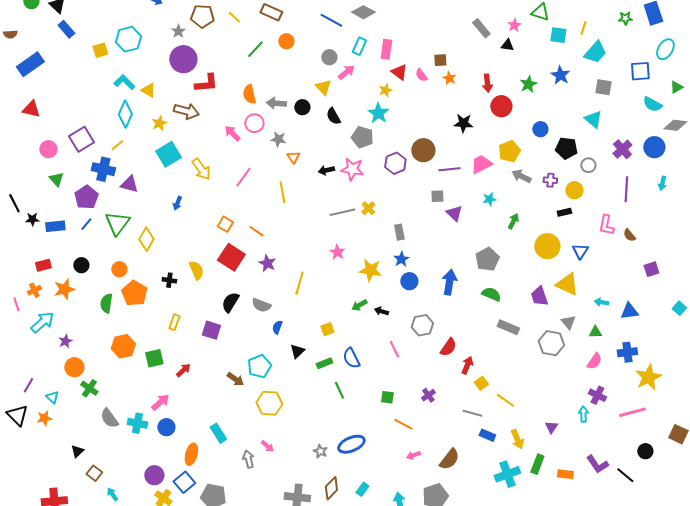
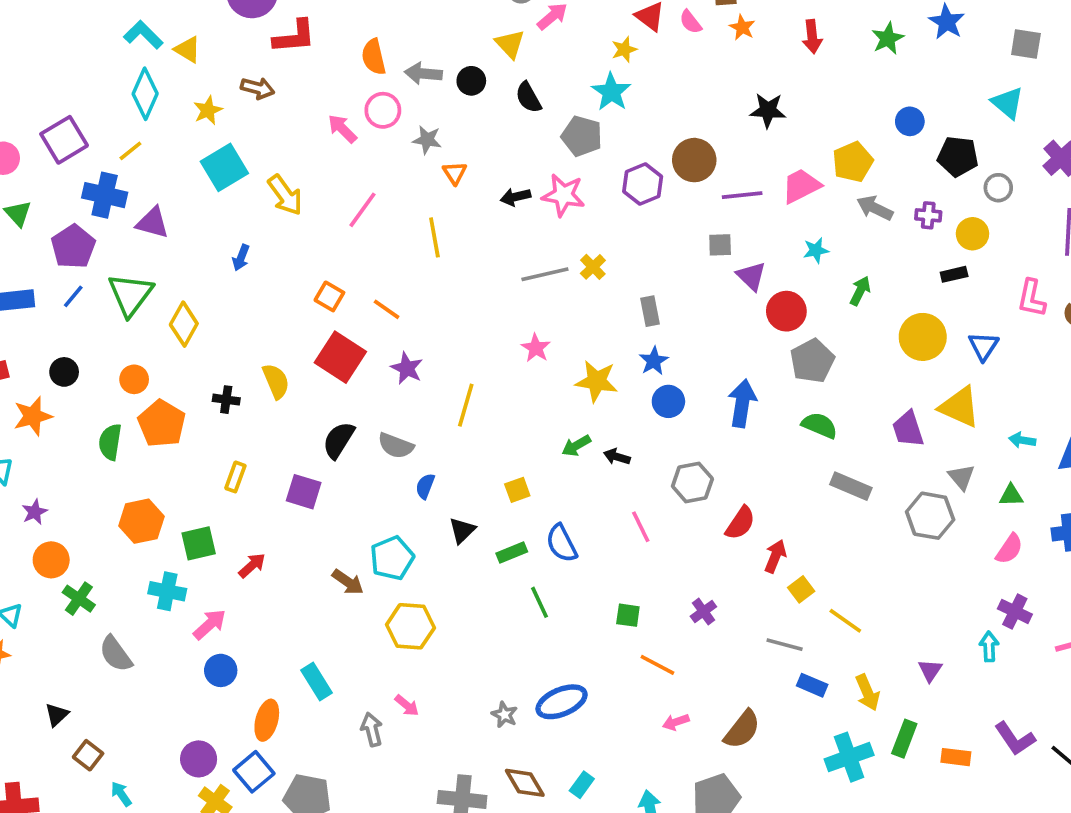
red circle: (501, 106) -> (786, 311), moved
brown arrow: (186, 111) -> (258, 88), size x0.7
cyan cross: (137, 423) -> (167, 591), moved
brown diamond: (331, 488) -> (525, 783), turned -75

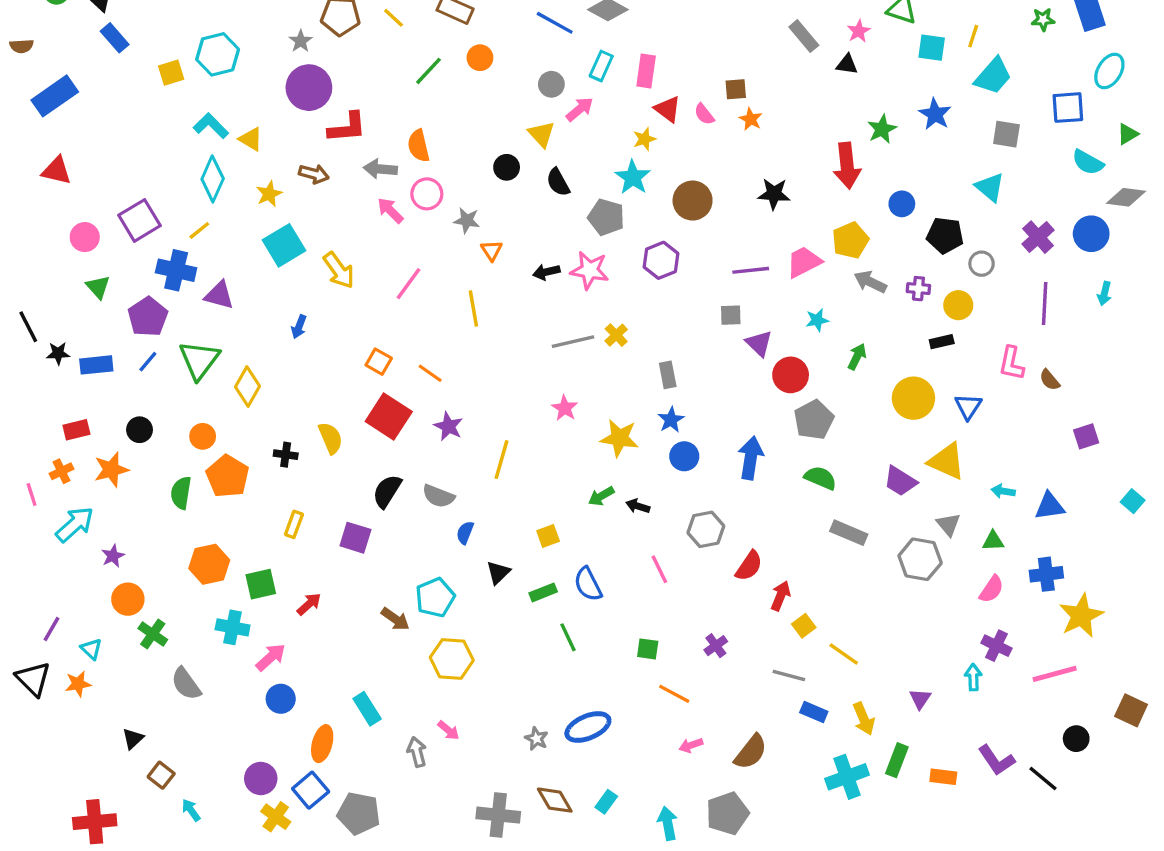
red arrow: (812, 37) -> (847, 166), moved, size x1.5
gray arrow: (423, 73) -> (380, 169), moved
brown circle: (694, 160) -> (693, 201), moved
purple trapezoid: (908, 429) -> (900, 481), turned -40

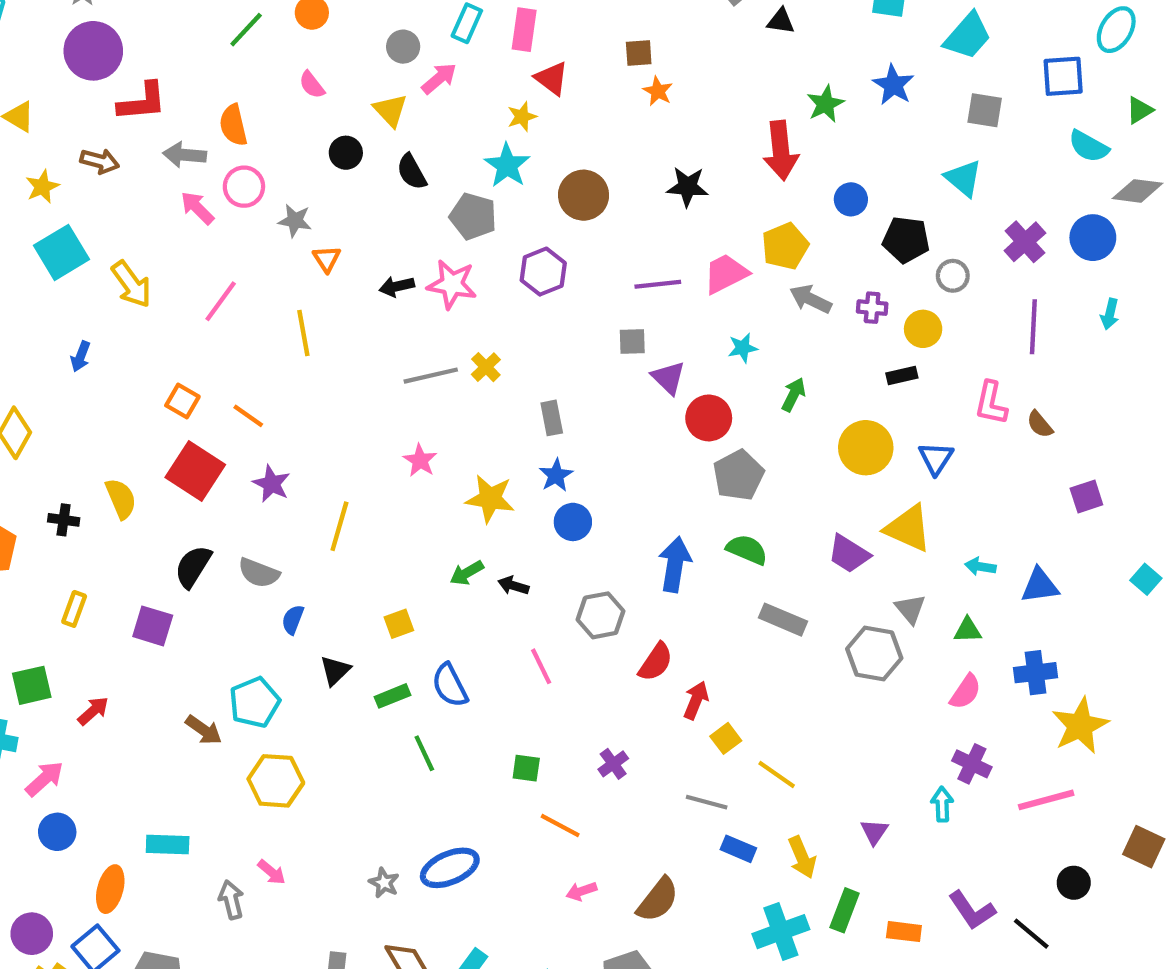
pink semicircle: (704, 114) -> (312, 85), moved
blue arrow: (751, 458) -> (675, 564), moved
cyan rectangle: (367, 709) -> (168, 845), turned -56

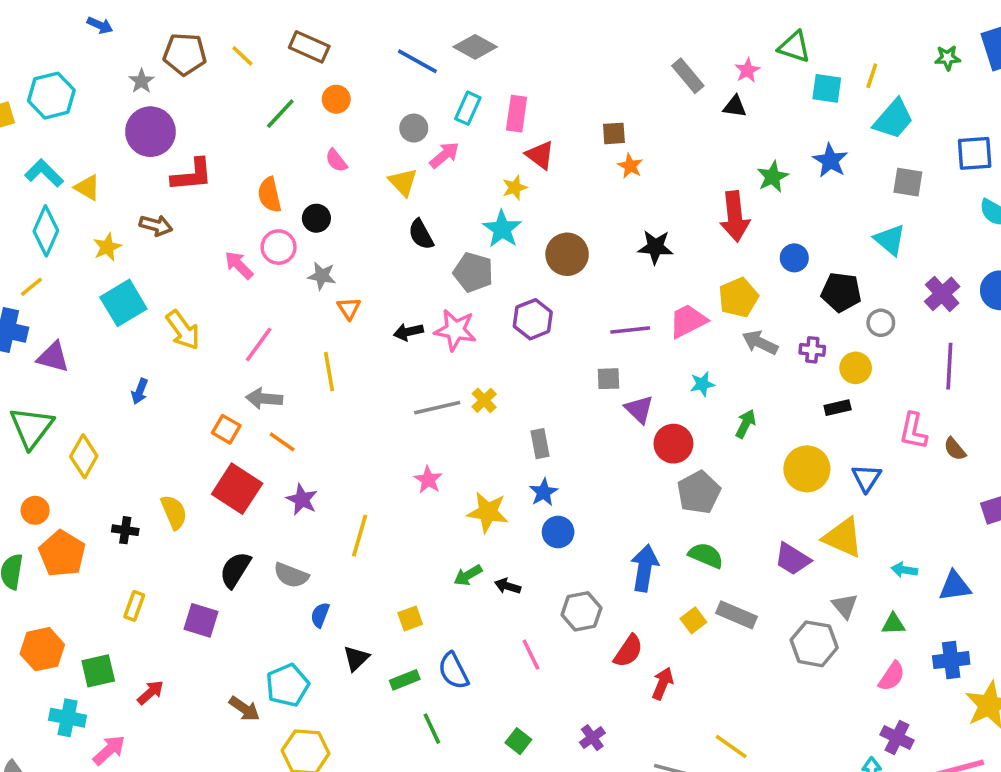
black circle: (346, 153) -> (316, 218), moved
gray arrow: (185, 155) -> (264, 399), moved
yellow square: (726, 738) -> (693, 620), moved
green square: (526, 768) -> (518, 741), turned 30

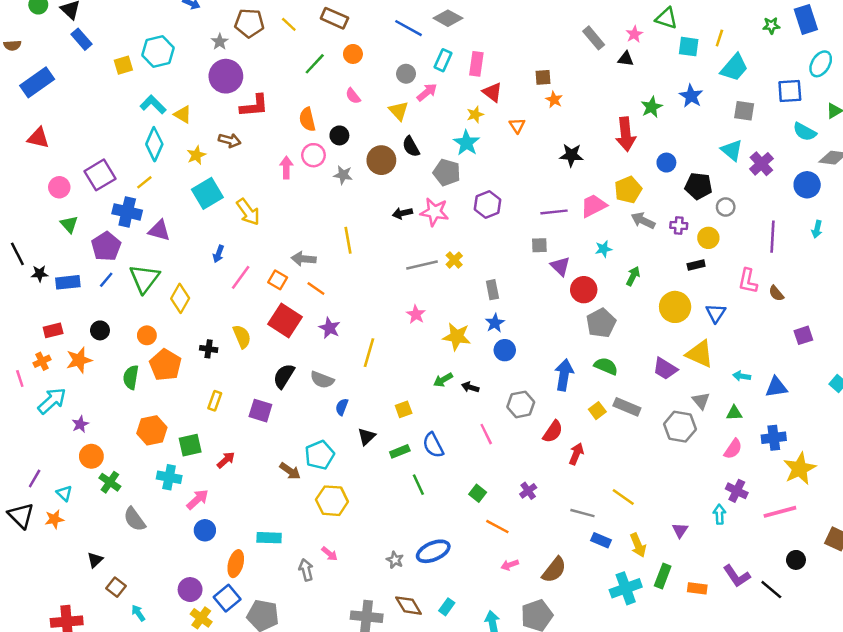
brown circle: (567, 254) -> (381, 160), moved
pink arrow: (239, 265) -> (286, 168), turned 45
purple cross: (942, 294) -> (761, 164), moved
orange triangle: (349, 308) -> (517, 126), moved
pink line: (259, 344) -> (241, 277), moved

